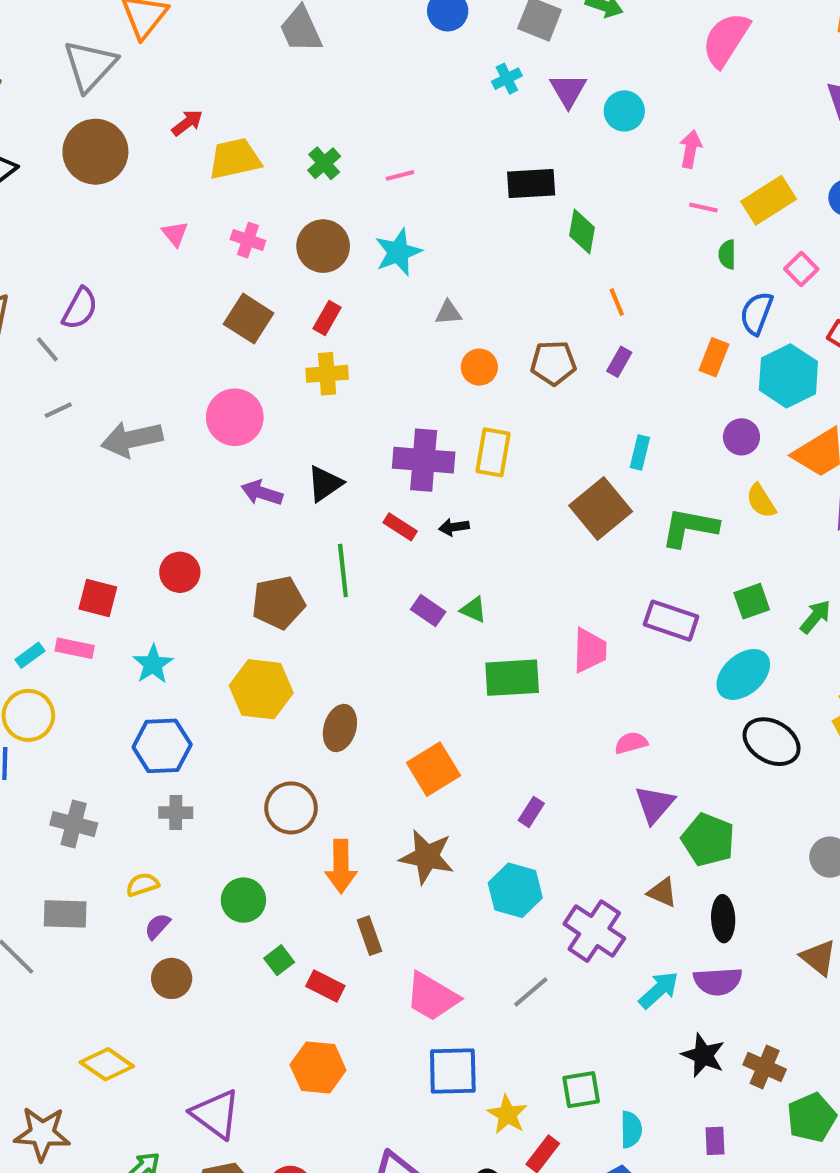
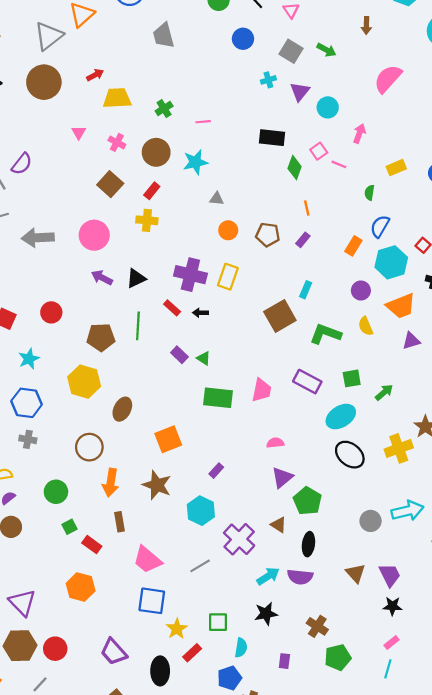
yellow rectangle: (769, 200) -> (396, 168), size x0.7
pink line: (703, 208) -> (339, 164), moved
pink square: (801, 269) -> (319, 151), moved
black star: (703, 1055) -> (266, 614), moved, turned 30

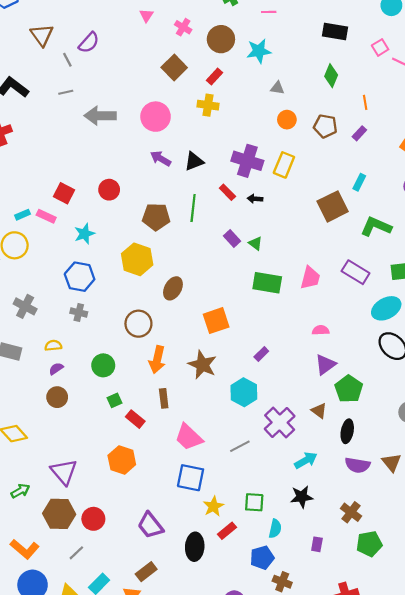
green diamond: (295, 168) -> (331, 76), moved
purple semicircle: (300, 577) -> (357, 465), moved

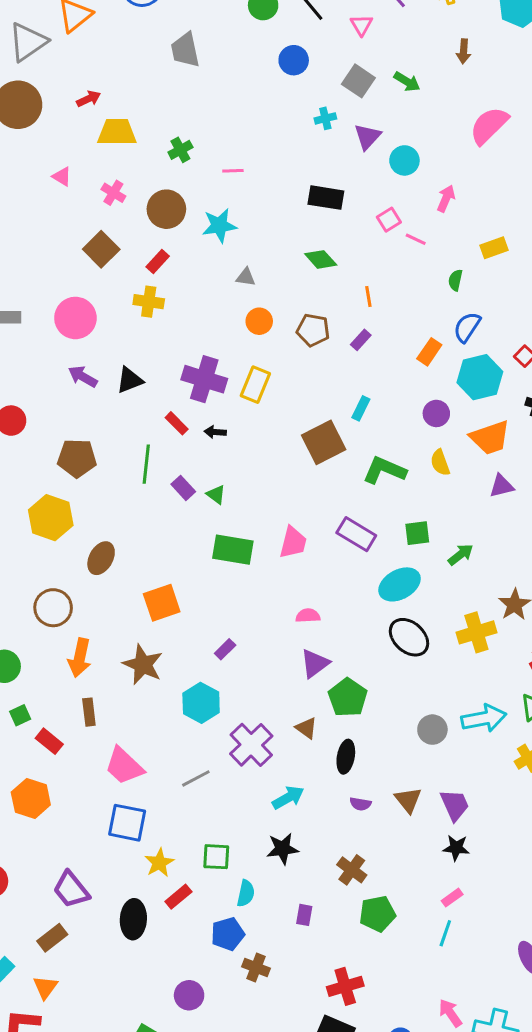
pink triangle: (146, 15) -> (62, 177), turned -32
green diamond: (331, 76) -> (321, 259), turned -65
green line: (193, 208) -> (146, 464), moved
purple semicircle: (357, 465) -> (360, 804), size x0.6
brown rectangle: (146, 572) -> (52, 938), moved

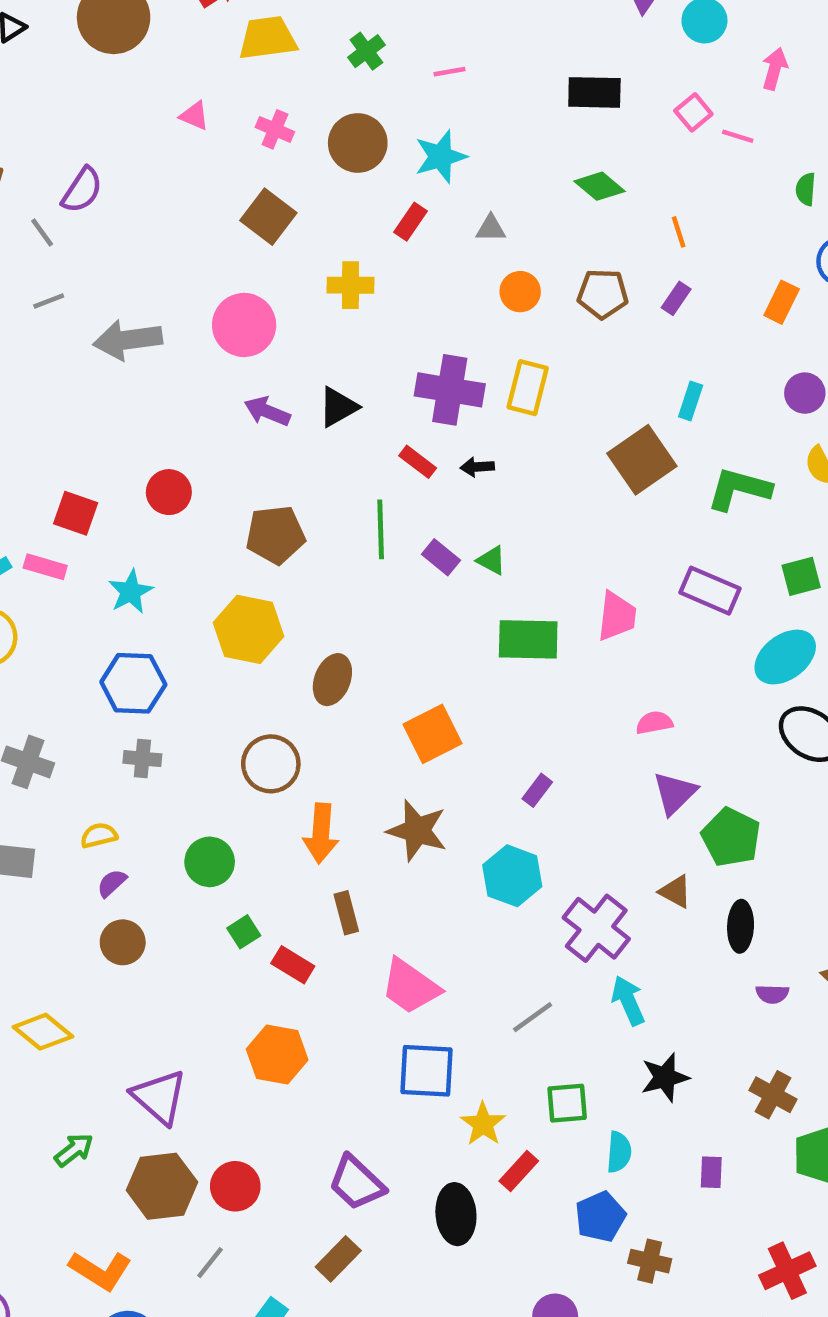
red rectangle: (158, 261) -> (410, 222), moved
gray line: (196, 778) -> (533, 1017), moved
cyan arrow: (288, 798) -> (628, 1001), moved, turned -76

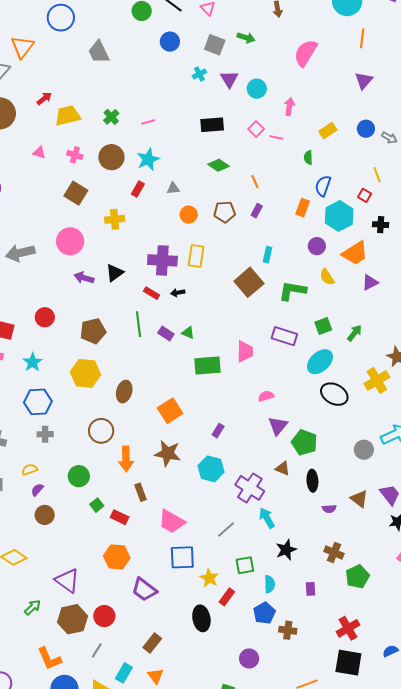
purple trapezoid: (357, 1183) -> (144, 590), moved
orange L-shape: (100, 1270) -> (49, 659), turned 40

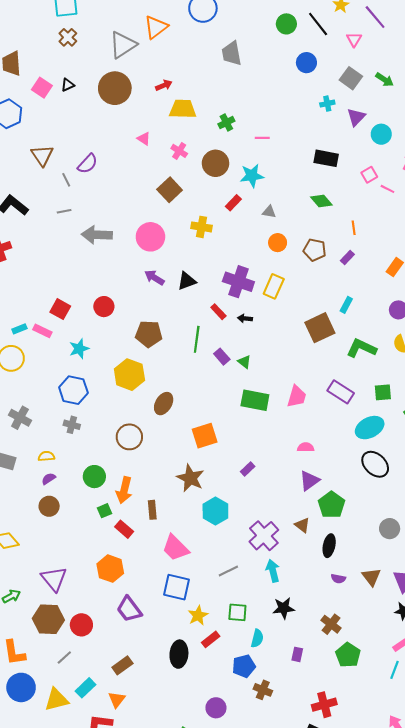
orange arrow: (126, 459) -> (124, 490), moved
cyan hexagon: (211, 469) -> (215, 511), moved
green pentagon: (357, 577) -> (348, 655), turned -30

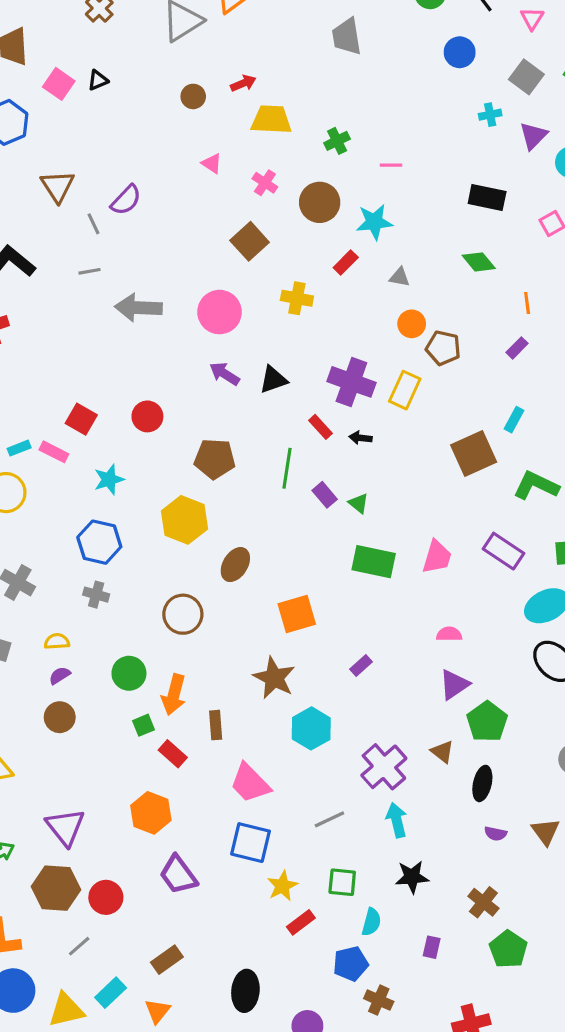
brown circle: (115, 88) -> (193, 96), moved, size x0.5
brown pentagon: (315, 250) -> (443, 348), moved
black ellipse: (179, 654) -> (245, 991), moved

